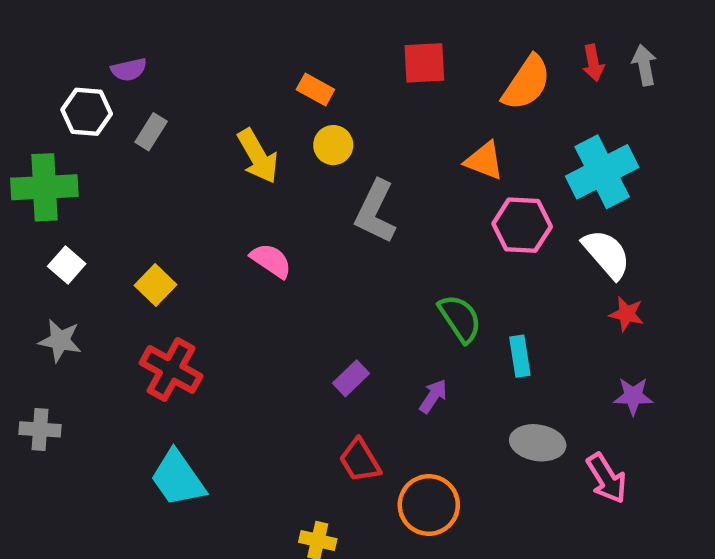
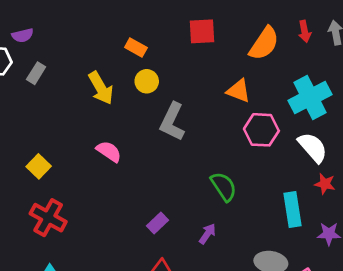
cyan rectangle: (520, 356) -> (292, 209), moved, size x1.4

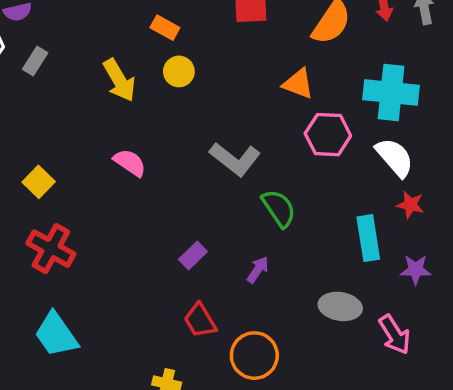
cyan cross: (310, 97) -> (391, 93), turned 33
gray L-shape: (172, 122) -> (235, 159), moved, turned -78

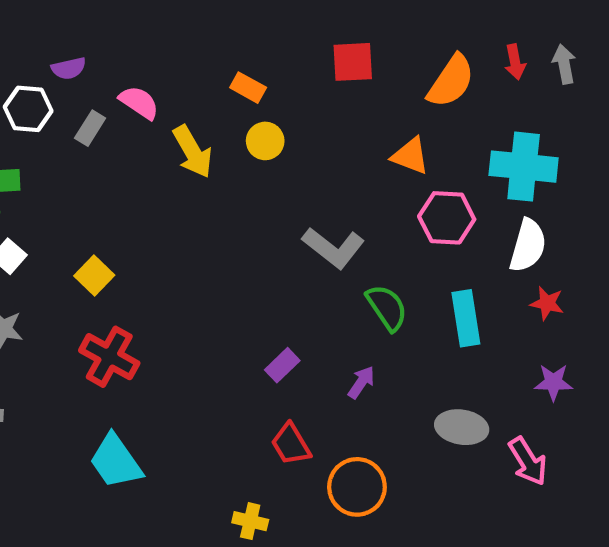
white semicircle: (395, 157) -> (528, 246), turned 57
pink semicircle: (130, 163) -> (139, 103), moved
cyan rectangle: (368, 238) -> (466, 318), moved

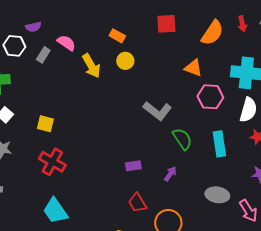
yellow square: (94, 275) -> (45, 124), turned -30
purple rectangle: (282, 365) -> (133, 166), turned 35

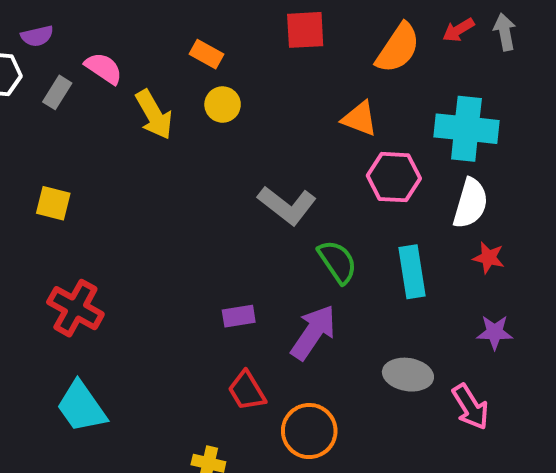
red arrow: (242, 24) -> (458, 30), turned 70
yellow square: (45, 124) -> (53, 203), moved
purple arrow: (170, 174) -> (313, 332), size x1.8

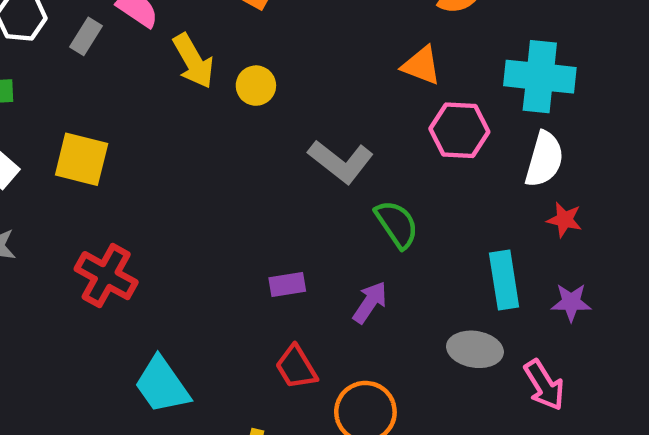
yellow circle: (223, 105) -> (256, 86), moved
yellow square: (53, 203) -> (82, 159), size x1.4
cyan rectangle: (412, 272) -> (504, 280), moved
purple arrow: (313, 332) -> (370, 302), size x0.7
cyan trapezoid: (81, 407) -> (162, 385), moved

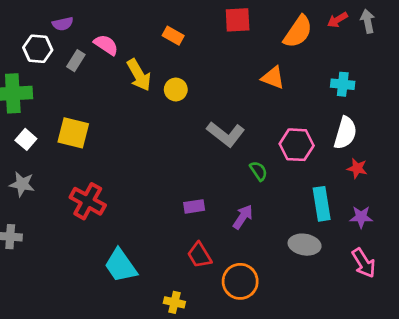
cyan cross: (540, 77) -> (343, 84), size x0.6
pink hexagon: (459, 130) -> (297, 145), moved
green semicircle: (397, 224) -> (259, 171), size x0.7
pink arrow: (544, 385) -> (364, 263), moved

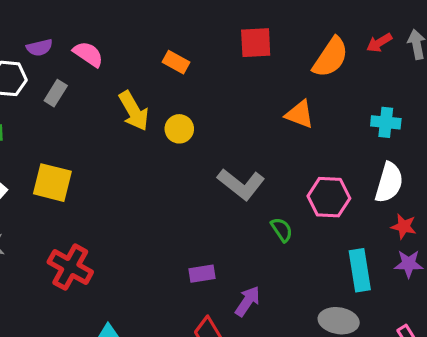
pink semicircle: (106, 45) -> (88, 54), moved
purple arrow: (243, 217) -> (248, 301), moved
purple star: (361, 217) -> (409, 264), moved

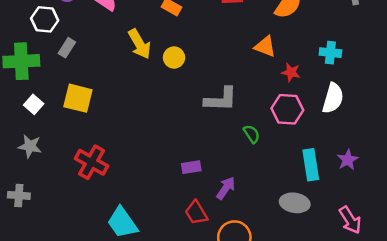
gray rectangle: (56, 93) -> (67, 48), moved
gray L-shape: (241, 184) -> (221, 99), turned -36
red star: (404, 226) -> (291, 72), moved
purple star: (409, 264) -> (348, 160), turned -30

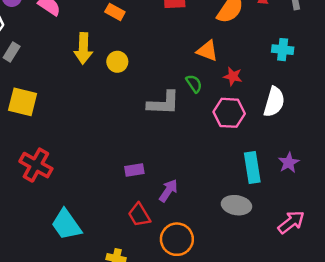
yellow arrow: (140, 44) -> (83, 48), turned 32
cyan cross: (330, 53) -> (283, 50), moved
green semicircle: (252, 134) -> (194, 84), moved
pink arrow: (350, 220) -> (291, 222), turned -96

